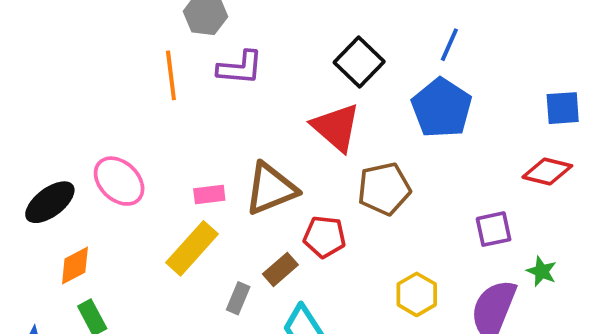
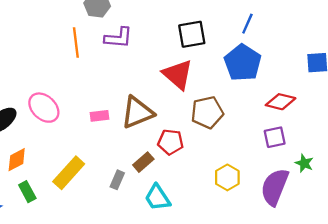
black square: (359, 62) -> (192, 34), turned 36
red diamond: (547, 171) -> (281, 102), moved
yellow rectangle: (192, 248) -> (69, 173), moved

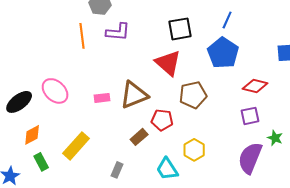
yellow hexagon: (227, 177) -> (194, 150), moved
gray rectangle: (117, 180) -> (117, 170), moved
cyan trapezoid: (157, 198) -> (167, 169), moved

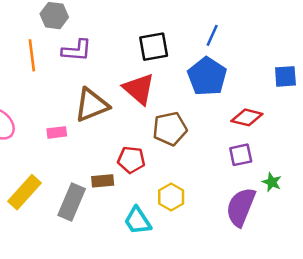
brown triangle: (134, 95) -> (92, 105), moved
brown rectangle: (139, 137) -> (103, 181), turned 36
gray rectangle: (117, 170) -> (72, 202), moved, size x1.8

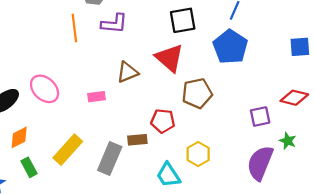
brown triangle: (92, 105) -> (127, 72), size x0.7
red diamond: (247, 117) -> (294, 98), moved

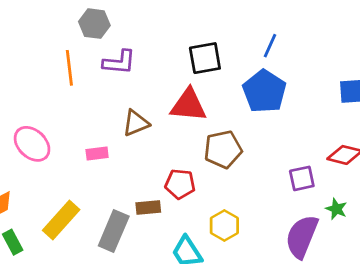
red triangle: (169, 58) -> (188, 105), turned -36

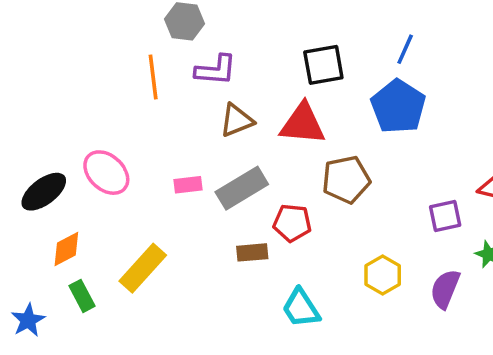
brown triangle: (136, 123) -> (237, 120), moved
yellow hexagon: (224, 225) -> (383, 275), moved
gray rectangle: (114, 231) -> (242, 188), moved, turned 36
purple semicircle: (302, 237) -> (445, 289), size x0.7

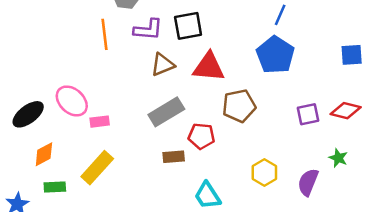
black square: (323, 65) -> (188, 26), moved
pink rectangle: (188, 185) -> (100, 122), moved
purple square: (445, 216) -> (308, 114), moved
green rectangle: (82, 296) -> (55, 187), turned -65

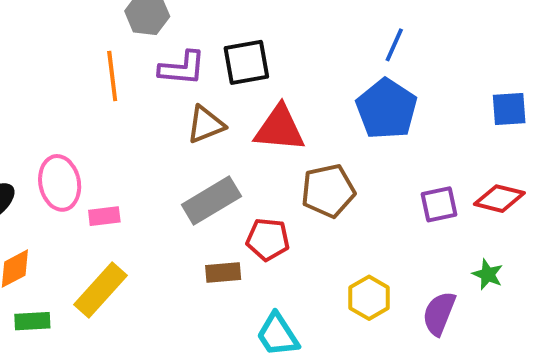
pink ellipse: (72, 101) -> (60, 183), turned 36

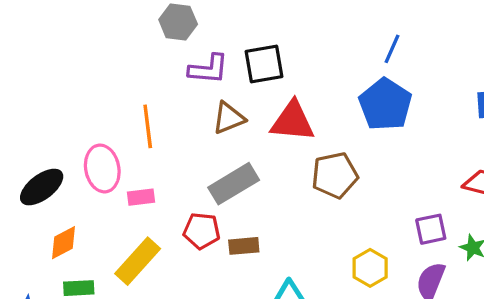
orange line: (112, 76) -> (148, 126), moved
purple square: (439, 204) -> (431, 229), moved
red pentagon: (268, 239) -> (202, 231), moved

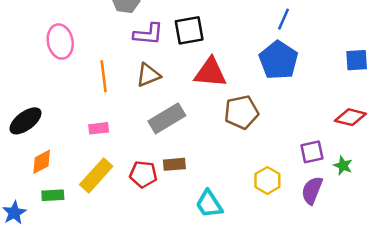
brown triangle: (229, 118) -> (148, 75), moved
pink ellipse: (102, 168) -> (60, 42), moved
red pentagon: (202, 231) -> (143, 174), moved

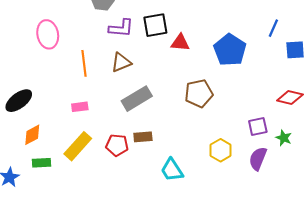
blue line: (283, 19) -> (273, 28), moved
red triangle: (210, 73) -> (180, 43), moved, size x0.7

